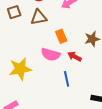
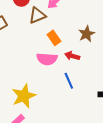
brown triangle: (39, 17) -> (37, 15), moved
yellow star: (20, 69) -> (24, 96), moved

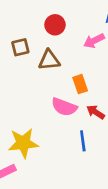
brown triangle: (37, 15) -> (49, 60), moved

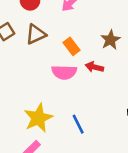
blue line: (83, 141) -> (78, 124), moved

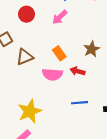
brown triangle: (36, 34) -> (25, 57), moved
blue line: (78, 124) -> (79, 103), moved, turned -70

